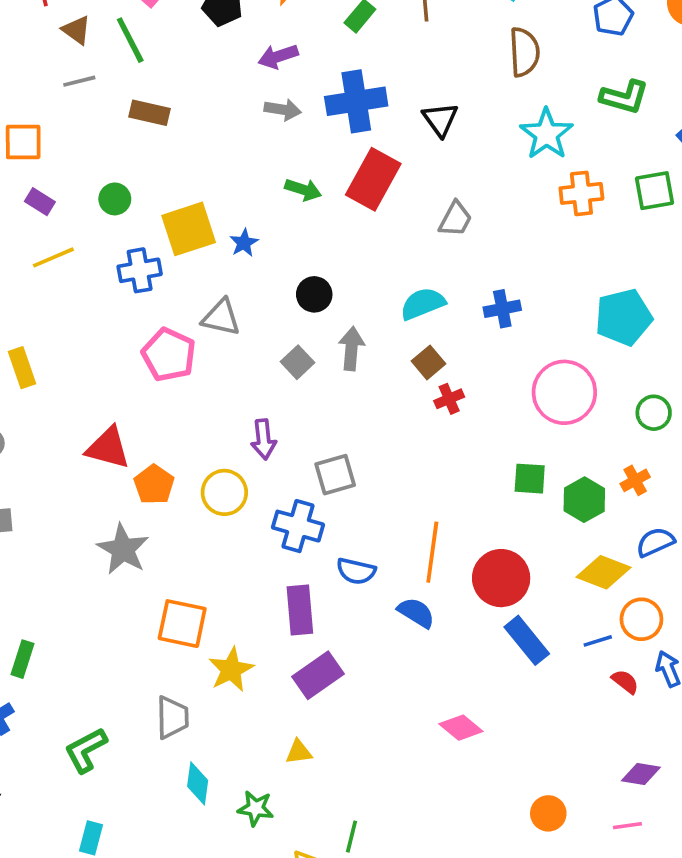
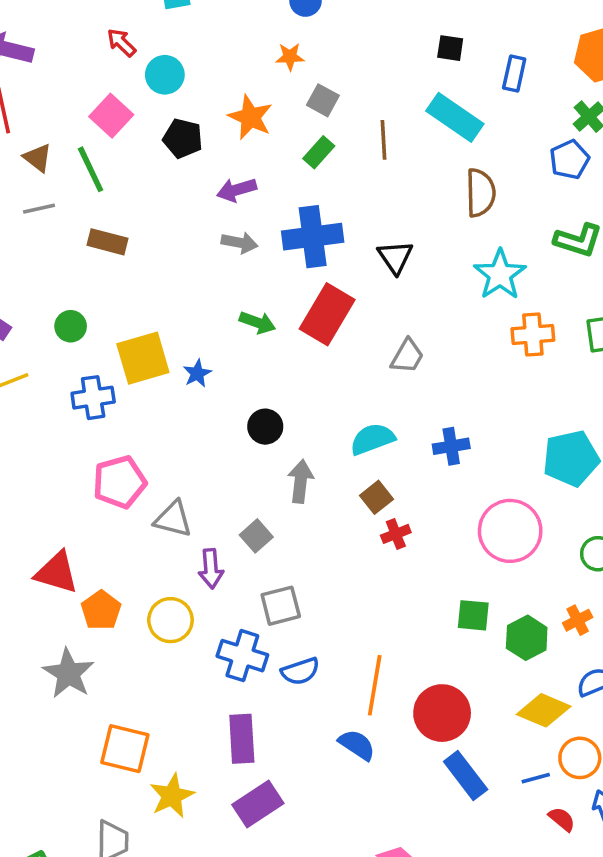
gray triangle: (221, 317) -> (173, 519), moved
pink pentagon: (169, 355) -> (120, 482), turned 30
gray square: (297, 362) -> (256, 536), moved
blue semicircle: (356, 571) -> (300, 671), moved, turned -33

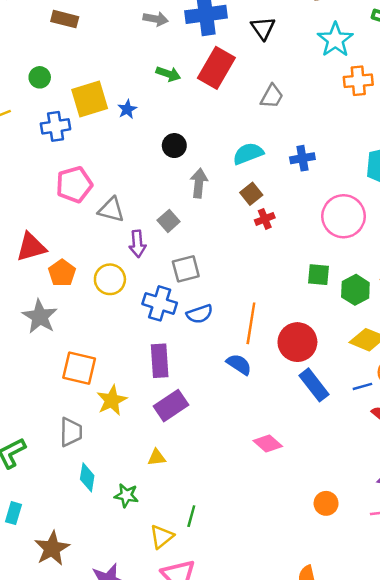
red triangle: (57, 573) -> (31, 247), turned -32

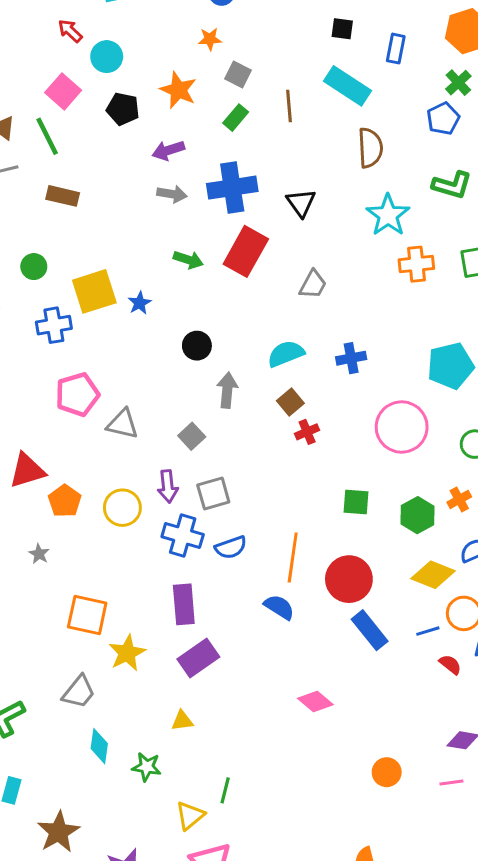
purple arrow: (137, 244) -> (168, 486), moved
green square: (318, 275) -> (356, 502), moved
gray star: (40, 317) -> (39, 554), size x0.5
gray trapezoid: (71, 432) -> (79, 692), turned 40

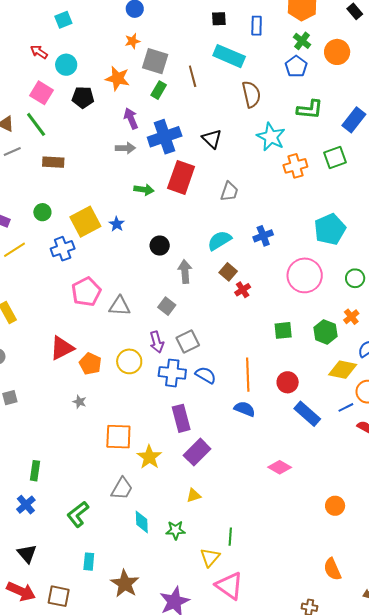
gray square: (238, 75) -> (155, 61), size x1.5
purple arrow: (168, 150) -> (131, 118), moved, turned 95
blue semicircle: (231, 547) -> (206, 375), turned -120
red circle: (349, 579) -> (288, 382), size x0.7

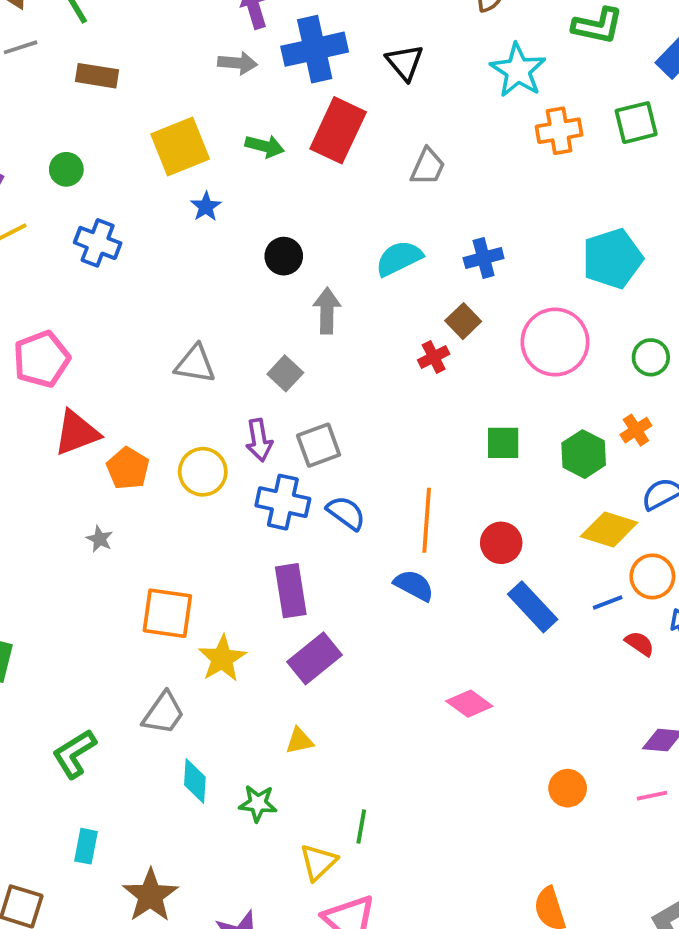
yellow square: (85, 222) -> (180, 146), moved
blue cross: (63, 249) -> (98, 243), turned 35
brown square: (228, 272) -> (463, 321), moved
pink pentagon: (86, 292) -> (42, 359), moved

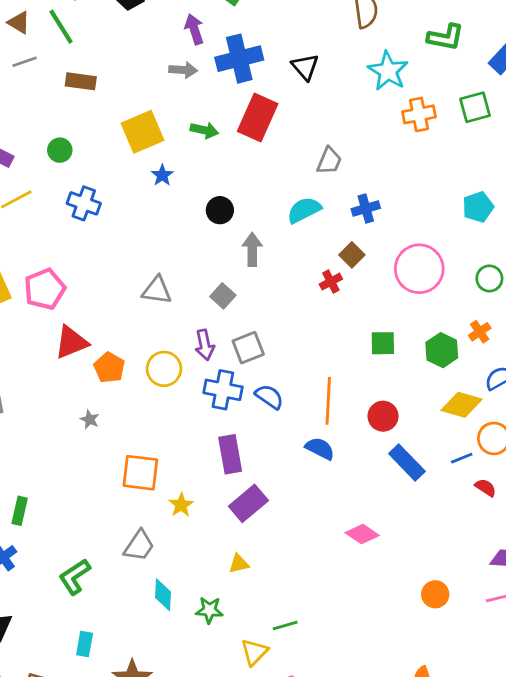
gray trapezoid: (428, 167) -> (329, 161), moved
cyan pentagon: (612, 259) -> (478, 207), moved, size x0.7
yellow star: (222, 659) -> (181, 505), size x0.7
green line: (361, 826) -> (285, 625), turned 65

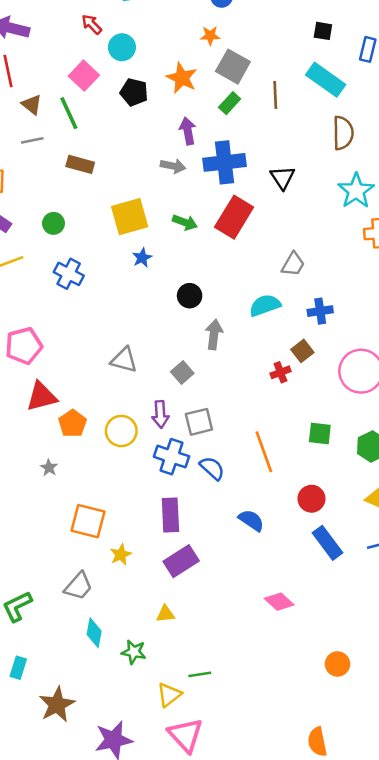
orange line: (328, 401) -> (264, 452), moved, turned -30

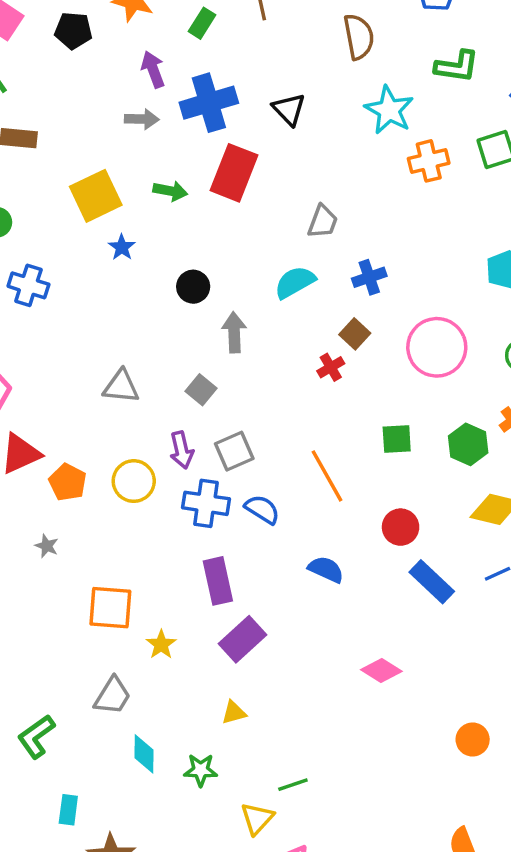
cyan rectangle: (18, 668) -> (68, 810), moved

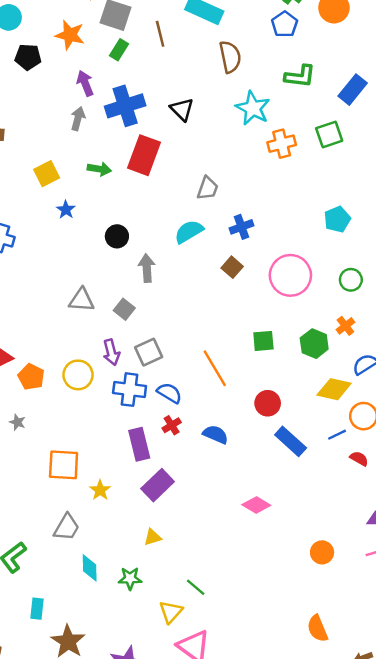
gray arrow: (142, 119) -> (78, 119), turned -75
yellow square: (96, 196) -> (47, 174), size x0.7
red cross: (331, 367) -> (172, 425), moved
gray triangle: (121, 387) -> (81, 300), moved
green line: (293, 785) -> (196, 587), turned 60

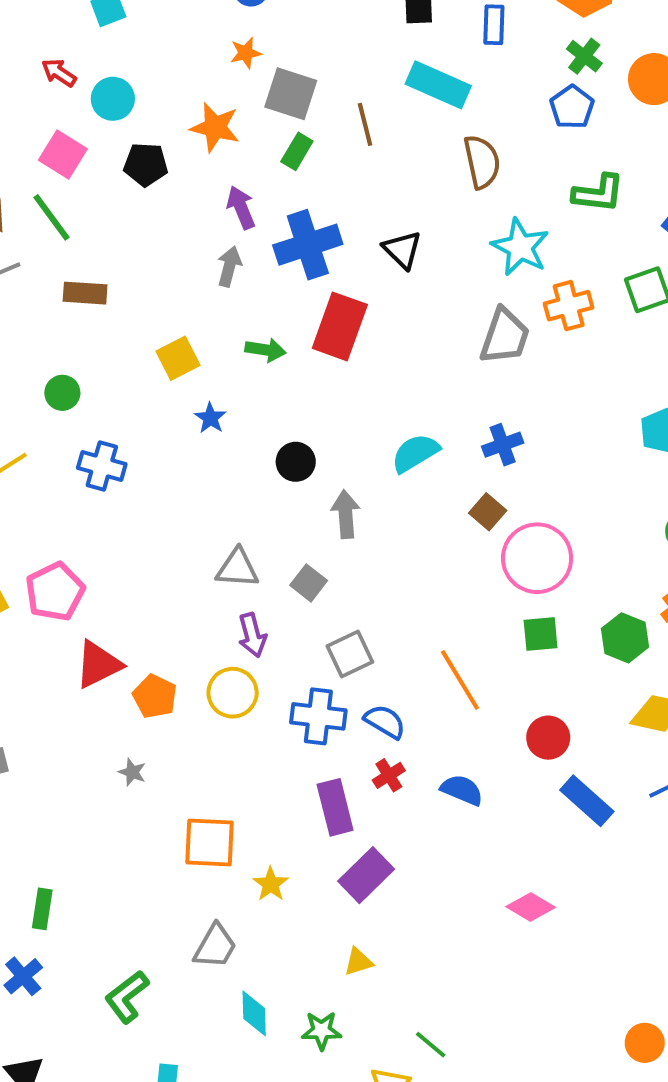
gray trapezoid: (208, 188) -> (505, 336), moved, size x1.4
pink circle: (290, 275) -> (537, 558), moved
purple arrow: (111, 352) -> (252, 635), moved
orange circle: (322, 552) -> (645, 1043), moved

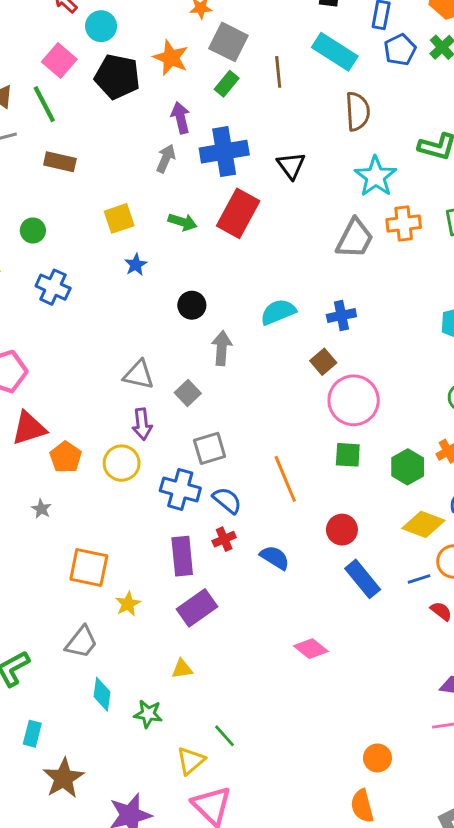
blue pentagon: (572, 107) -> (400, 50), moved
black pentagon: (146, 164) -> (117, 77), size x1.4

